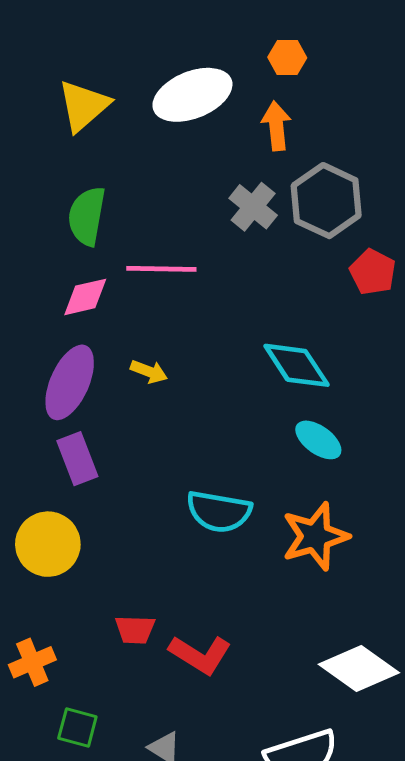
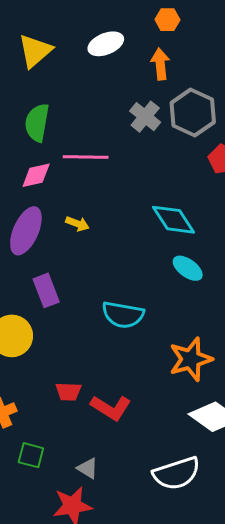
white ellipse: (192, 95) -> (106, 44), size x0.7
purple rectangle: (77, 459) -> (46, 290), moved
orange star: (315, 536) -> (191, 359), moved

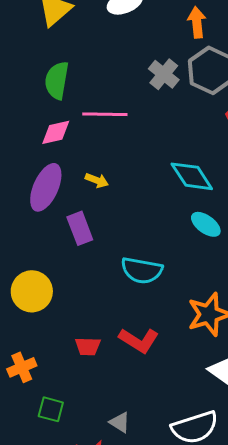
orange arrow: (160, 64) -> (197, 22), moved
purple rectangle: (46, 290) -> (80, 228), moved
red L-shape: (111, 408) -> (139, 340), moved
gray triangle: (88, 468) -> (120, 422), moved

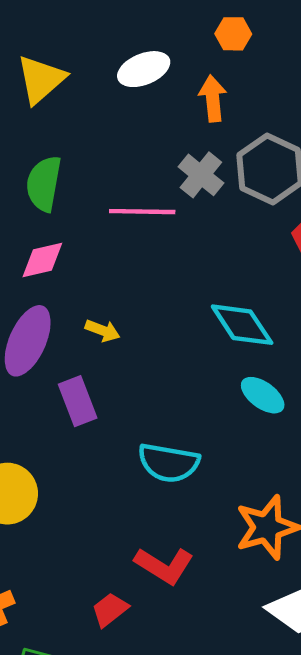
orange arrow: (197, 22) -> (213, 98), moved
pink line: (105, 114) -> (142, 212), moved
red trapezoid: (88, 346) -> (110, 610), moved, turned 140

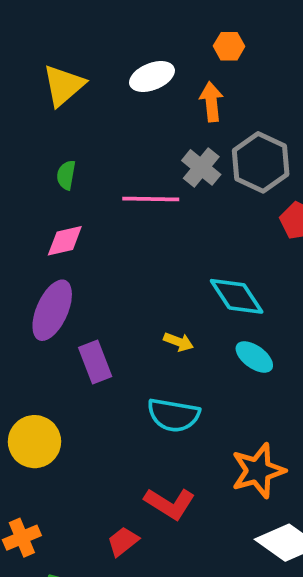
green semicircle: (44, 184) -> (66, 175), size x0.6
yellow arrow: (103, 331) -> (179, 342), moved

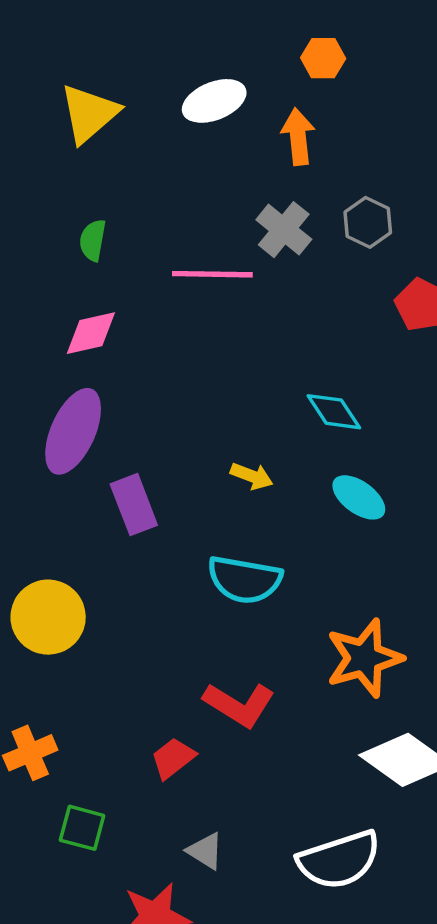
gray hexagon: (261, 162) -> (368, 222), size x0.6
cyan diamond: (237, 296) -> (334, 412), size x0.7

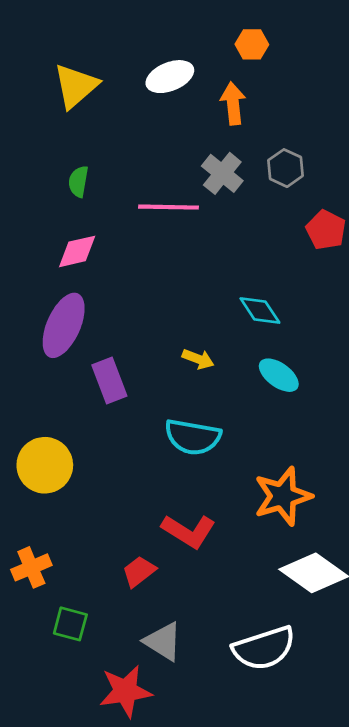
gray triangle: (205, 851) -> (163, 641), size x1.4

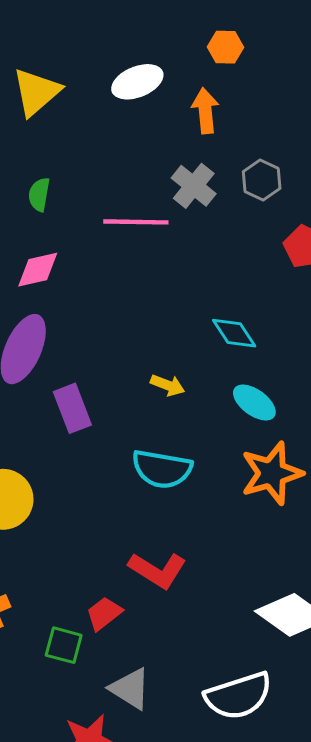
orange star: (283, 496) -> (272, 473), moved
green square: (70, 624) -> (64, 645), moved

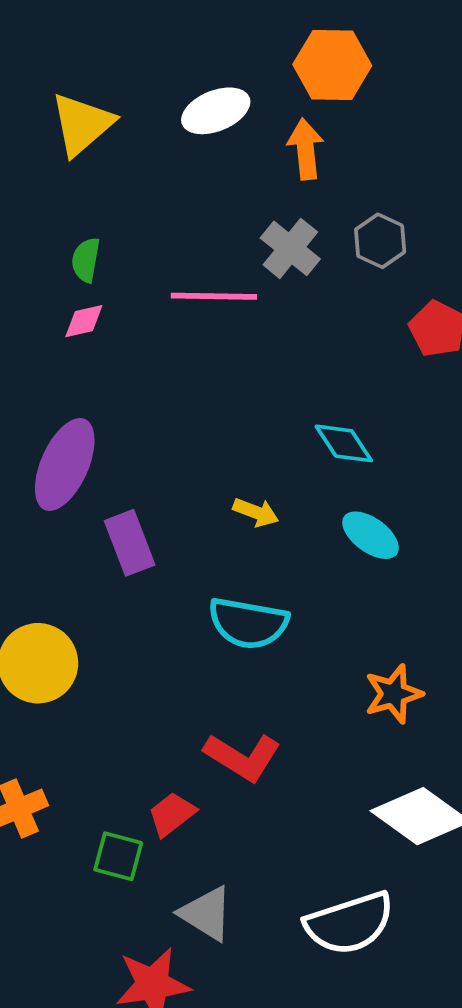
orange hexagon: (225, 47) -> (332, 65), size x1.6
pink diamond: (38, 270) -> (84, 321), moved, size x0.7
orange star: (272, 473) -> (393, 694), moved, size x0.7

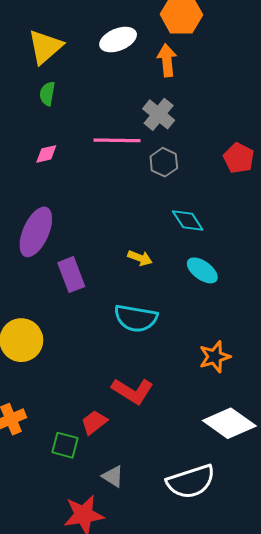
gray hexagon: (380, 241) -> (164, 162), moved
green semicircle: (86, 260) -> (47, 94), moved
gray triangle: (206, 914) -> (113, 476), size x0.7

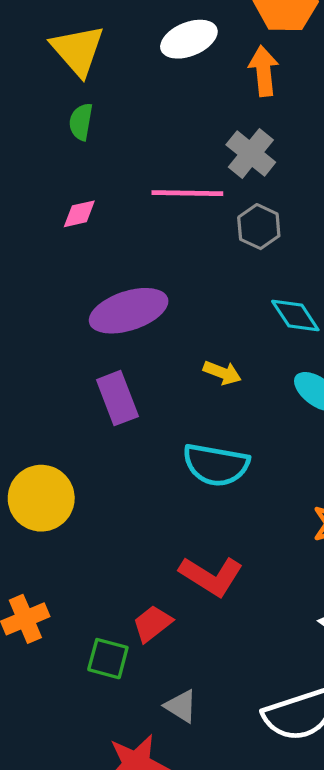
yellow triangle: (45, 47) -> (78, 50), turned -30
purple ellipse: (36, 232) -> (129, 311), moved, turned 48

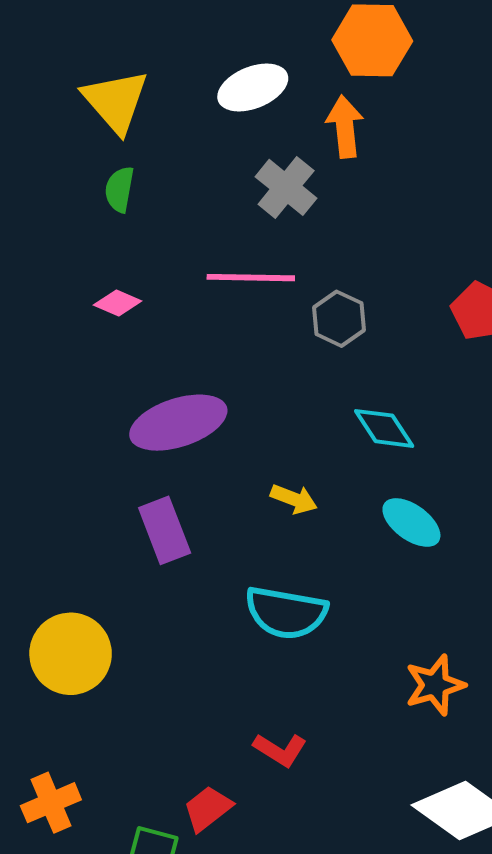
gray cross: (251, 153) -> (286, 187), moved
pink diamond: (79, 214) -> (118, 303), turned 36
red L-shape: (211, 576) -> (280, 750), size x0.7

